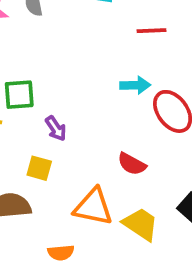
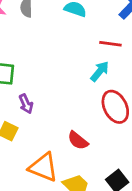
cyan arrow: (135, 85) -> (100, 71), moved, turned -60

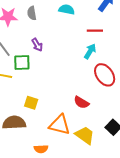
purple arrow: (26, 104) -> (37, 45), moved

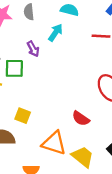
cyan arrow: (90, 51) -> (55, 33), moved

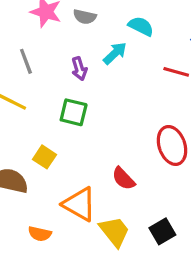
gray semicircle: (29, 12) -> (85, 17), turned -84
green square: (14, 68) -> (74, 112), moved

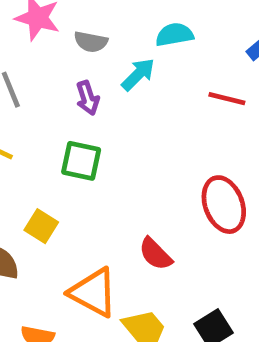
gray semicircle: (85, 17) -> (91, 42), moved
cyan semicircle: (141, 26) -> (174, 35), turned -35

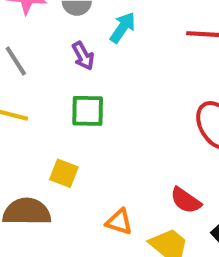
red semicircle: (155, 254) -> (186, 200), moved
orange triangle: (93, 293) -> (119, 222), size x0.6

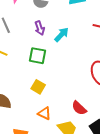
cyan arrow: (123, 27) -> (62, 35), moved
yellow square: (64, 173) -> (38, 87), moved

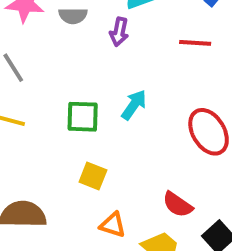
purple arrow: (40, 28) -> (119, 32), moved, turned 40
cyan arrow: (62, 35) -> (134, 105), moved

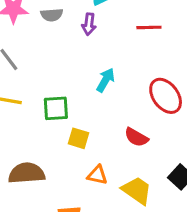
green square: (83, 117) -> (56, 108), moved
red semicircle: (178, 205) -> (136, 137), moved

